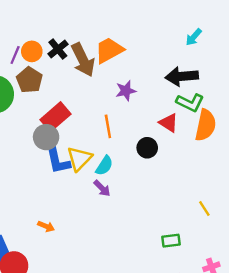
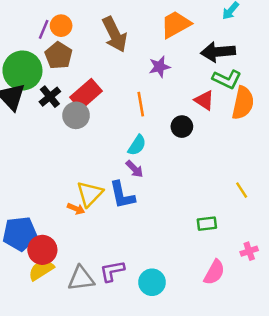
black cross: (58, 49) -> (50, 97), moved
orange trapezoid: (109, 50) -> (176, 24), moved
yellow triangle: (79, 159) -> (90, 194), moved
blue L-shape: (58, 161) -> (122, 195), moved

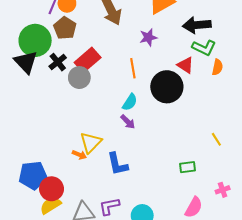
orange semicircle: (243, 103) -> (217, 67), size x0.6
black circle: (182, 127) -> (167, 87), size x1.8
blue L-shape: (122, 195) -> (117, 164), moved

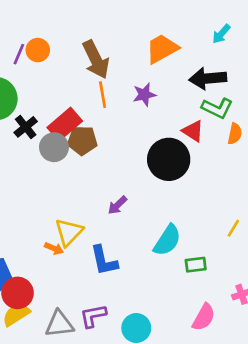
brown pentagon: (65, 28) -> (82, 140), moved, turned -30
orange line: (133, 68) -> (103, 95), moved
cyan semicircle: (130, 102) -> (167, 240), moved, size x1.4
purple arrow: (128, 122) -> (117, 205), turned 91
yellow line: (216, 139) -> (233, 228), turned 64

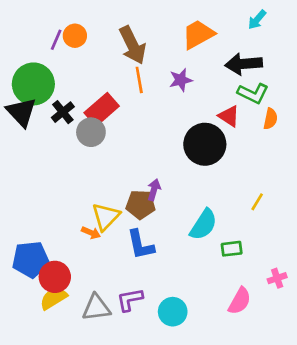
brown pentagon: (82, 140) -> (141, 205), moved
purple arrow: (117, 205) -> (154, 190), turned 150
yellow line: (233, 228) -> (257, 202), moved

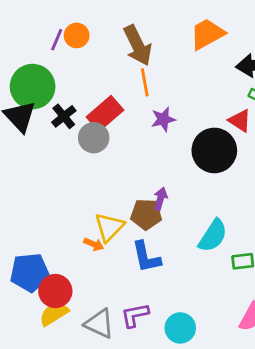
purple star: (181, 80) -> (163, 119), moved
gray triangle: (96, 308) -> (99, 324), turned 32

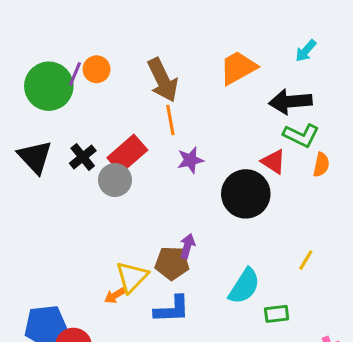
green circle: (33, 87) -> (49, 86), moved
orange arrow: (94, 244) -> (115, 295), turned 126
blue L-shape: (146, 257) -> (172, 309), turned -80

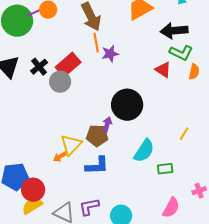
purple line: (75, 74) -> (34, 13), turned 42
purple star: (190, 160) -> (110, 54), moved
black circle: (246, 194) -> (127, 105), moved

